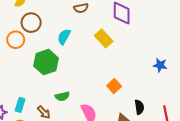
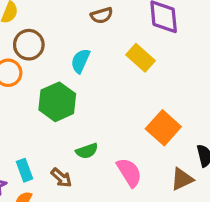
orange square: (114, 86) -> (163, 128), size x1.5
cyan rectangle: (20, 105) -> (24, 170), turned -32

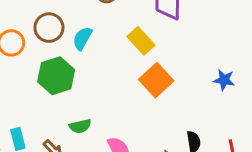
brown circle: (29, 45) -> (49, 28), moved
orange square: (163, 128) -> (156, 80), moved

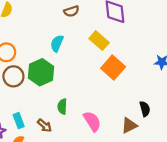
brown circle: (49, 28) -> (13, 76), moved
green semicircle: (80, 126) -> (62, 107), turned 112

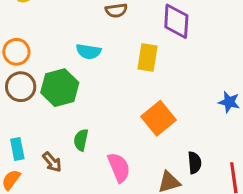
yellow rectangle: (99, 41) -> (147, 58), turned 48
cyan semicircle: (57, 43) -> (89, 51), turned -114
orange square: (113, 68) -> (158, 118), moved

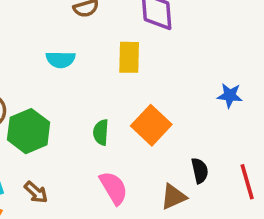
green hexagon: (60, 88) -> (29, 131), moved
green semicircle: (81, 140) -> (101, 132), moved

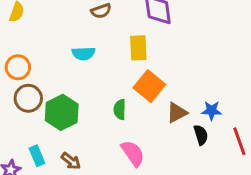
blue star: (230, 95) -> (212, 111), moved
orange square: (151, 125) -> (149, 86), moved
brown triangle: (173, 197) -> (177, 113), moved

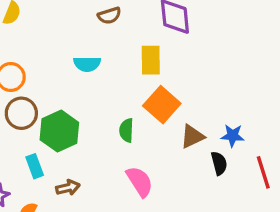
cyan rectangle: (37, 156) -> (35, 166), moved
brown arrow: (71, 161) -> (68, 188), turned -54

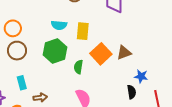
yellow rectangle: (151, 60) -> (83, 31), moved
green hexagon: (59, 131) -> (55, 51), moved
brown triangle: (192, 136) -> (124, 53), moved

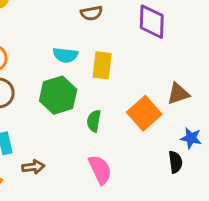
brown triangle: (124, 53) -> (178, 94), moved
orange square: (101, 54) -> (144, 113), moved

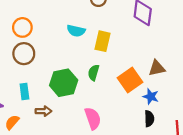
green hexagon: (58, 95) -> (64, 83), moved
green semicircle: (94, 121) -> (94, 73), moved
blue star: (191, 138) -> (151, 97), moved

